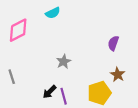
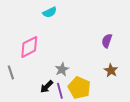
pink diamond: (18, 30) -> (29, 47), moved
gray star: (64, 62) -> (62, 69), moved
yellow pentagon: (99, 93) -> (79, 88), moved, turned -30

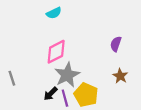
pink diamond: (29, 47) -> (56, 52), moved
gray star: (62, 69) -> (67, 75), size x1.6

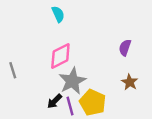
cyan semicircle: (54, 13) -> (58, 14), turned -88
gray line: (12, 78) -> (13, 70), moved

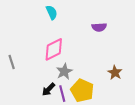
purple semicircle: (125, 48) -> (99, 27), moved, turned -112
gray star: (72, 81) -> (64, 71), size x0.7

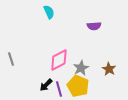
pink diamond: (54, 49) -> (59, 60), moved
gray star: (64, 71) -> (81, 68), moved

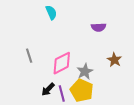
gray line: (11, 59) -> (29, 56), moved
brown star: (109, 69) -> (114, 60), moved

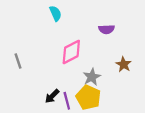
gray line: (29, 56) -> (18, 61), moved
pink diamond: (62, 63) -> (71, 52), moved

